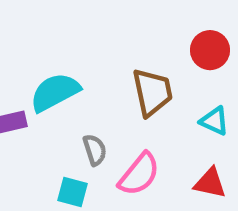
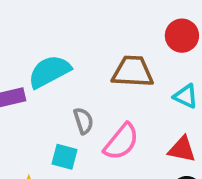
brown trapezoid: (152, 92) -> (133, 72), turned -75

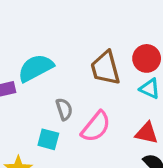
red circle: (182, 36) -> (147, 58), moved
brown trapezoid: (133, 72) -> (105, 68), turned -108

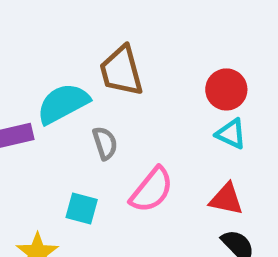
brown trapezoid: (105, 68) -> (121, 71), moved
gray semicircle: (64, 109) -> (105, 143), moved

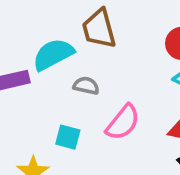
gray semicircle: (105, 143) -> (86, 86), turned -60

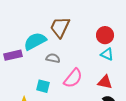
brown trapezoid: (99, 29) -> (60, 27), turned 40

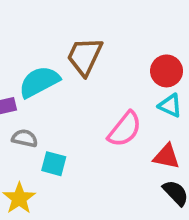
gray semicircle: (53, 58) -> (25, 138), moved
pink semicircle: (73, 78) -> (125, 129), moved

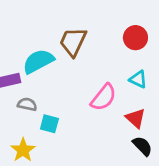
red circle: (167, 71) -> (135, 38), moved
red triangle: (167, 156) -> (135, 118), turned 30

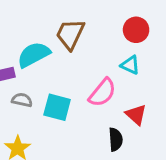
cyan triangle: (138, 79) -> (130, 65), moved
cyan square: (49, 124) -> (57, 107), moved, size x1.4
black semicircle: (142, 146) -> (116, 139), moved, turned 40

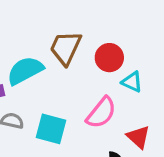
red circle: (136, 30) -> (109, 58), moved

